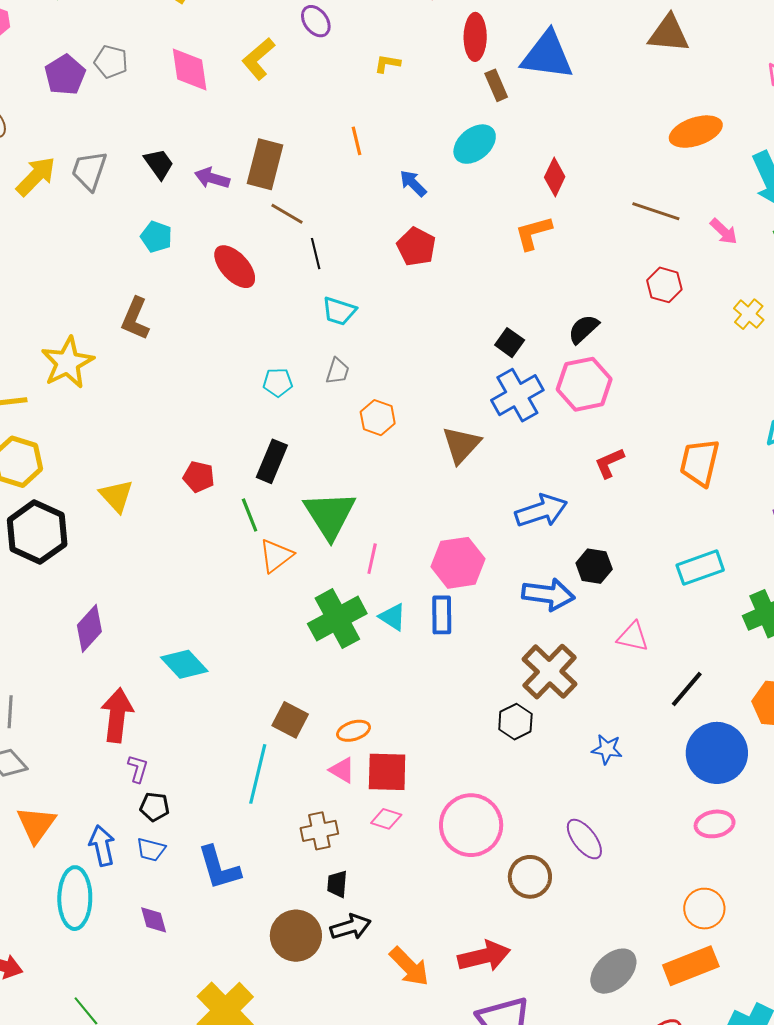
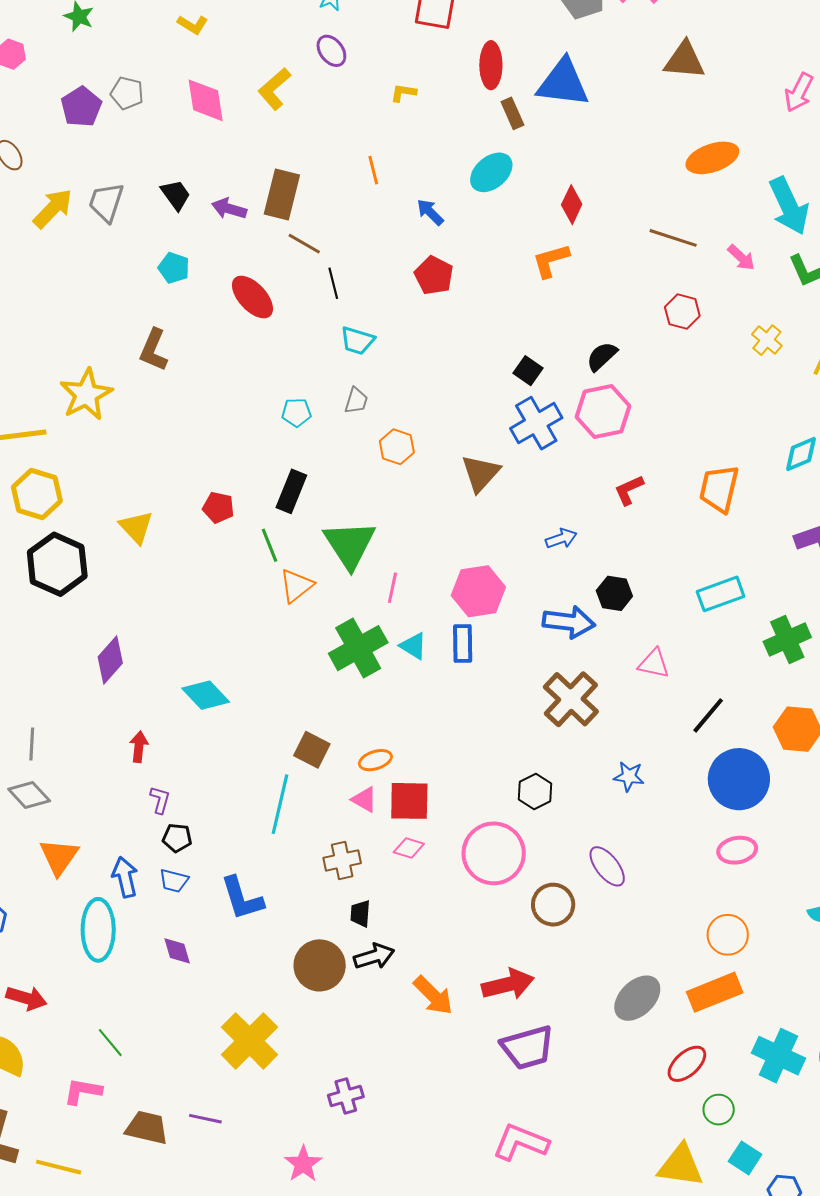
blue arrow: (541, 511) -> (561, 539), size x0.6
red arrow: (117, 715) -> (139, 747), size x0.6
black hexagon: (515, 722) -> (535, 791), moved

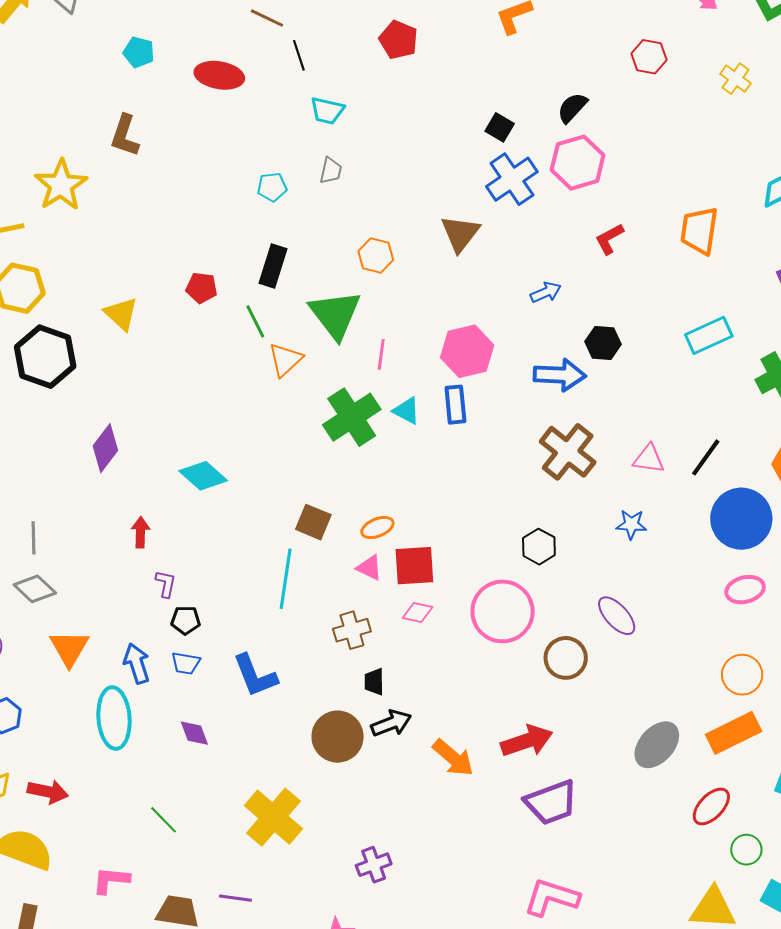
red ellipse: (252, 297) -> (219, 75), turned -33
orange hexagon: (397, 447) -> (376, 255), moved
pink triangle: (654, 664) -> (649, 459), moved
green line: (110, 1043) -> (164, 820), moved

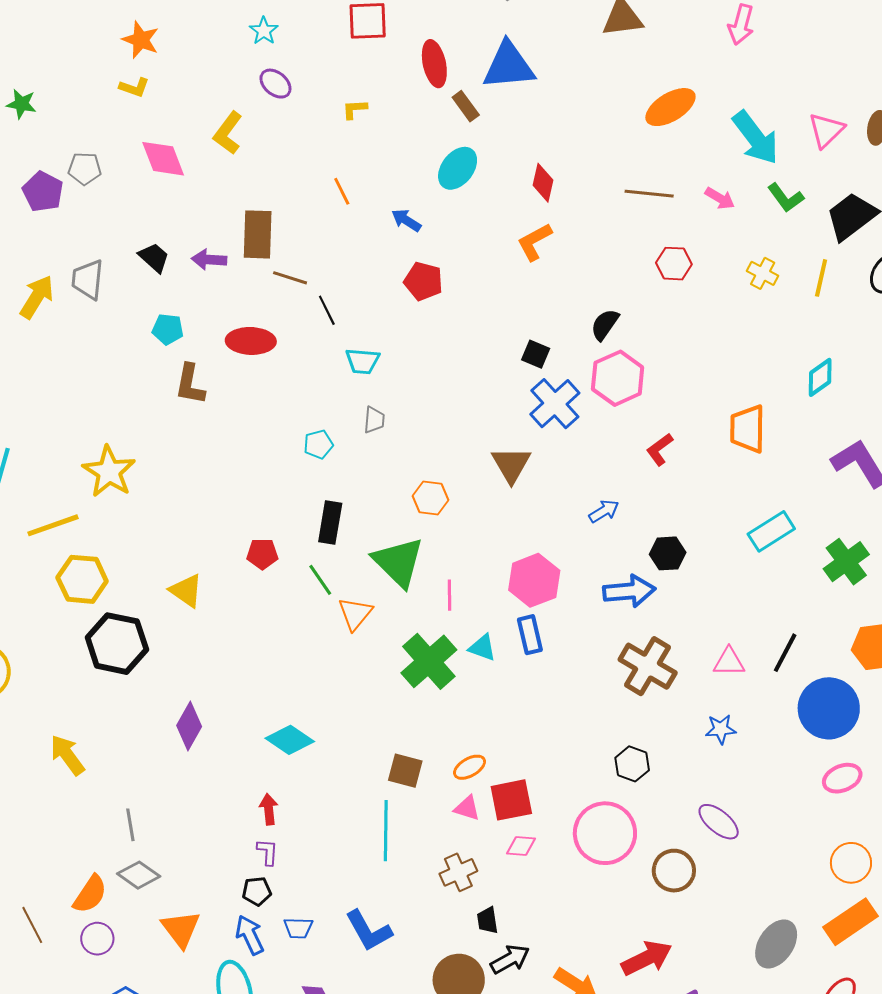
brown L-shape: (125, 136) -> (190, 384), moved
red arrow: (140, 532) -> (269, 809), moved
black pentagon: (186, 620) -> (257, 891), moved

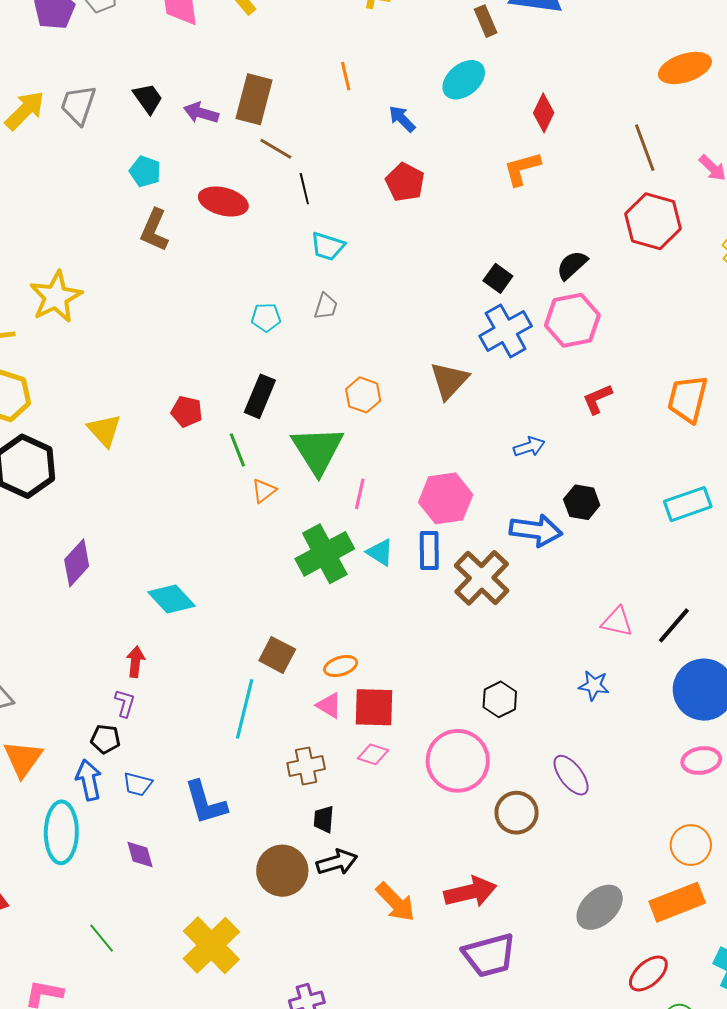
brown line: (649, 194) -> (645, 148), turned 51
red hexagon: (674, 264) -> (653, 221), size x1.6
orange triangle: (355, 614) -> (264, 491), size x0.7
brown cross: (648, 666) -> (482, 578), moved

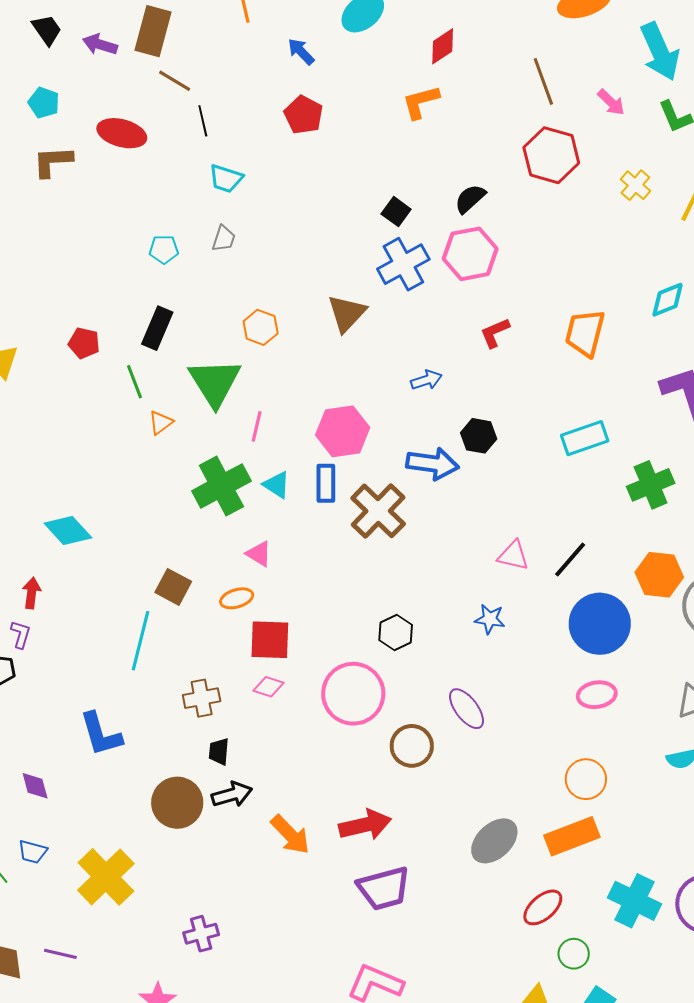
red diamond: (544, 113) -> (443, 46), turned 30
brown L-shape: (154, 230) -> (53, 161), turned 63
pink triangle: (329, 705) -> (259, 554), moved
blue trapezoid: (138, 784) -> (32, 852), moved

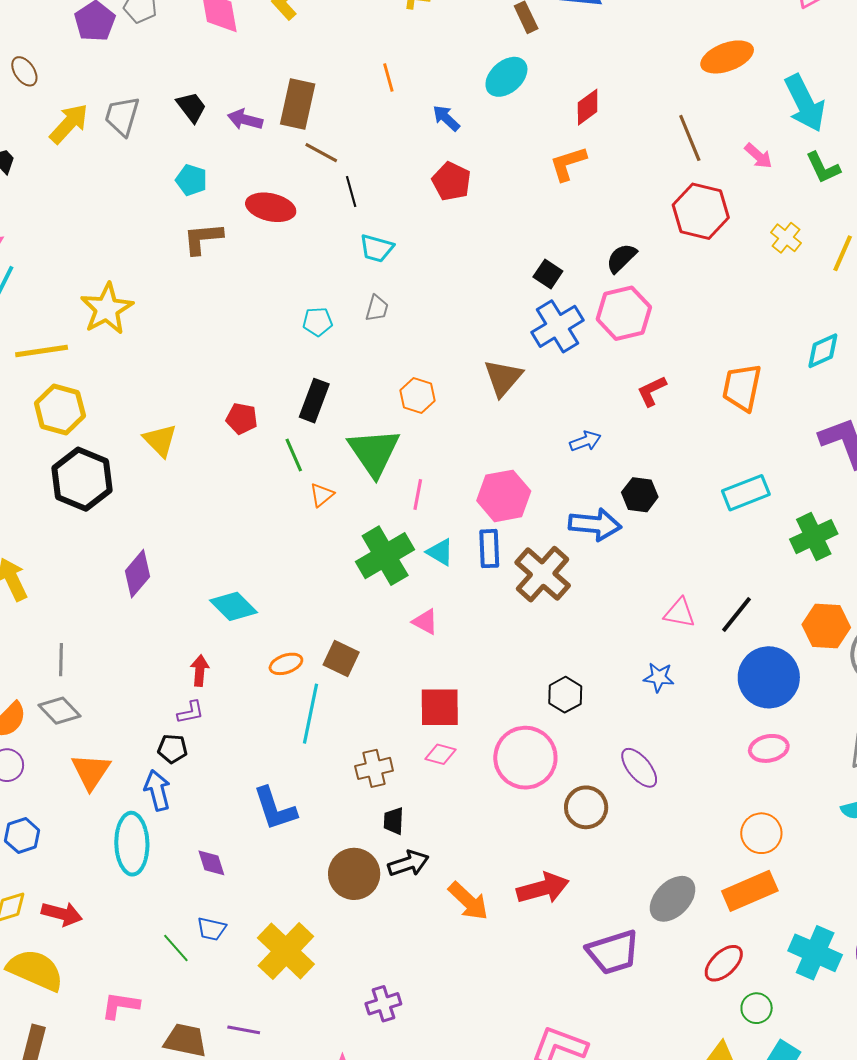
orange ellipse: (237, 598) -> (286, 664), moved
purple L-shape: (21, 634) -> (191, 712), turned 64
purple trapezoid: (384, 888) -> (613, 952), moved

